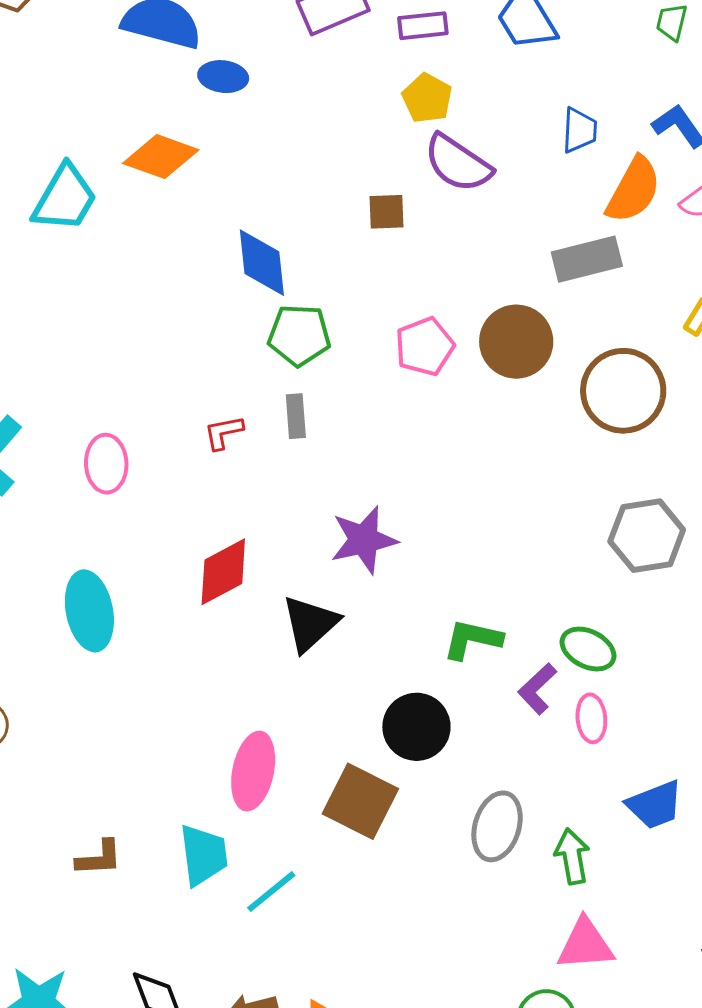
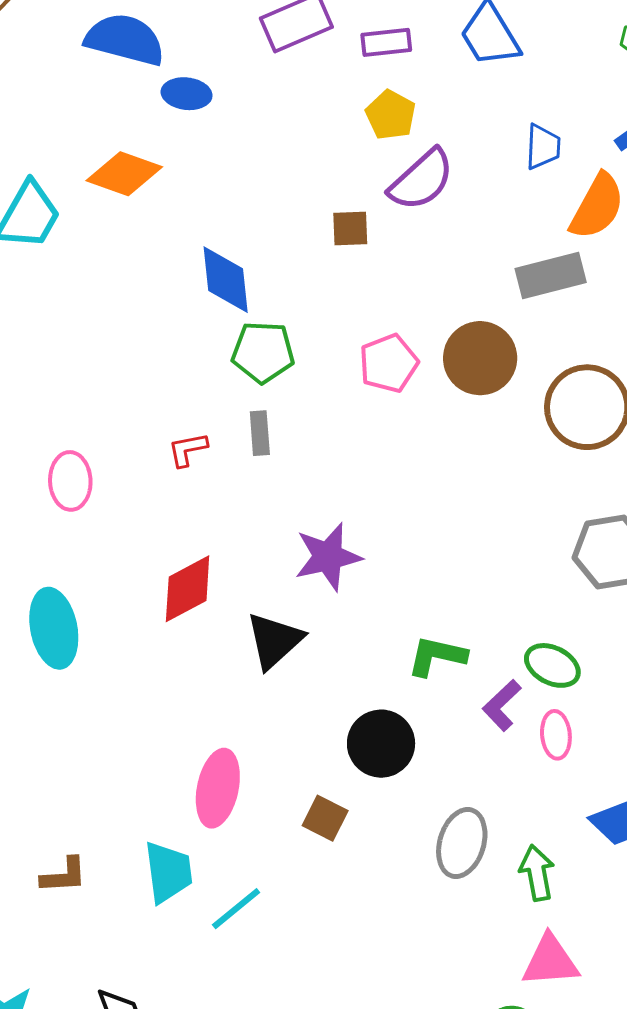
purple semicircle: (458, 163) -> (421, 180), turned -76
brown square: (360, 801) -> (325, 818), size x0.6

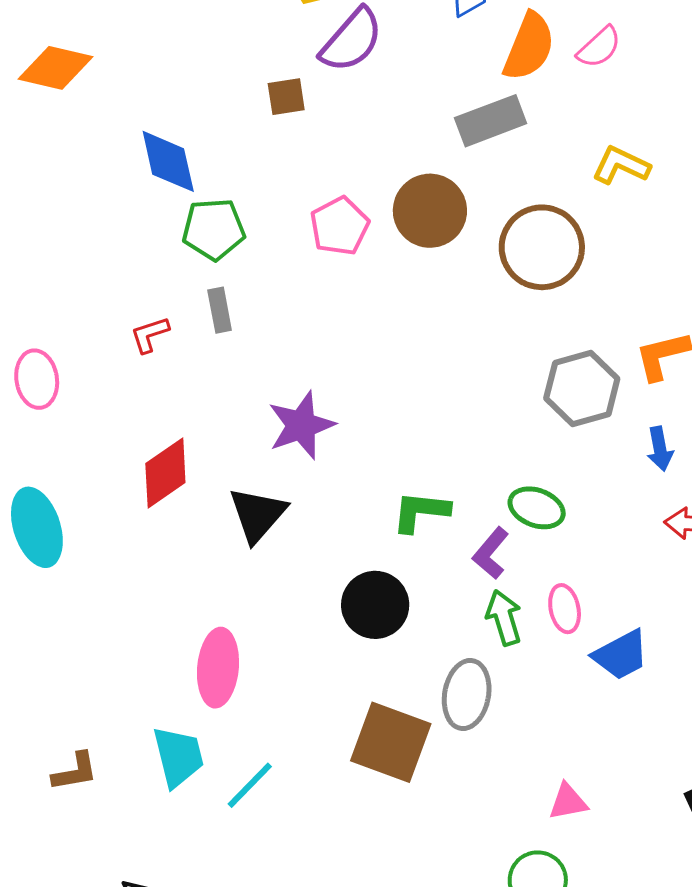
pink ellipse: (556, 735) -> (565, 609), moved
brown square: (325, 818) -> (391, 742), moved, size x1.8
green arrow: (537, 873) -> (504, 618), moved
pink triangle: (550, 961) -> (568, 802), size x0.7

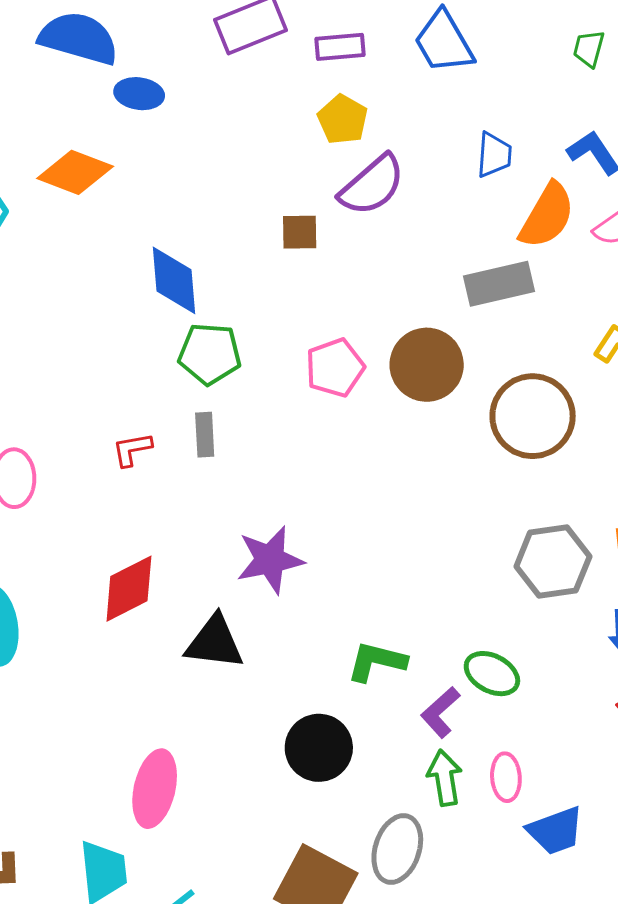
black triangle: (258, 515) -> (215, 642), turned 48

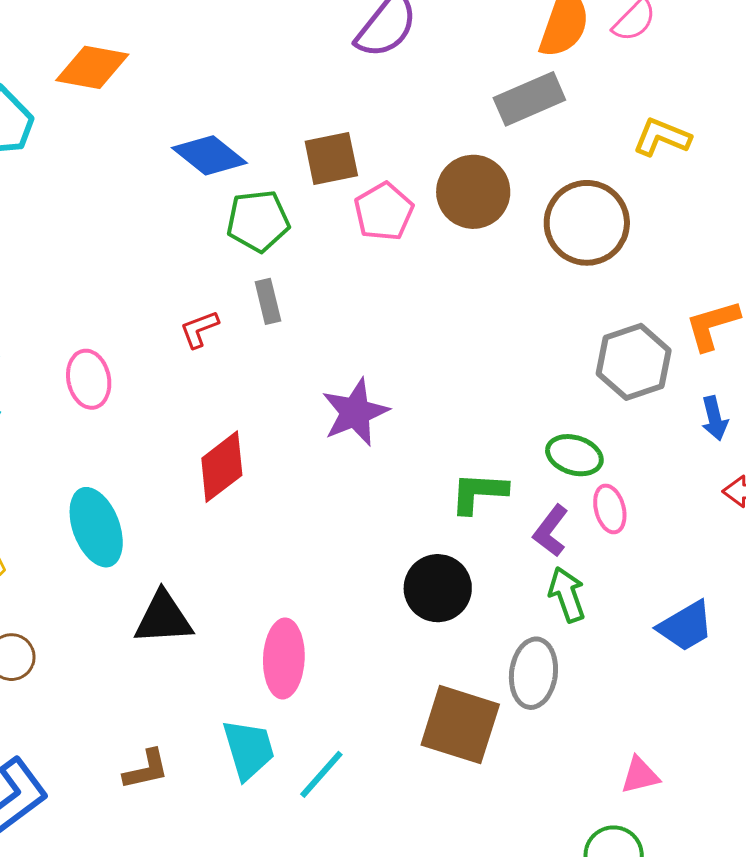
brown square: (300, 232) -> (331, 158), moved, size x1.4
blue diamond: (174, 280) -> (209, 155), turned -36
black triangle: (215, 642) -> (163, 618), moved
green ellipse: (492, 674) -> (574, 455), moved
pink ellipse: (506, 777) -> (610, 509), moved

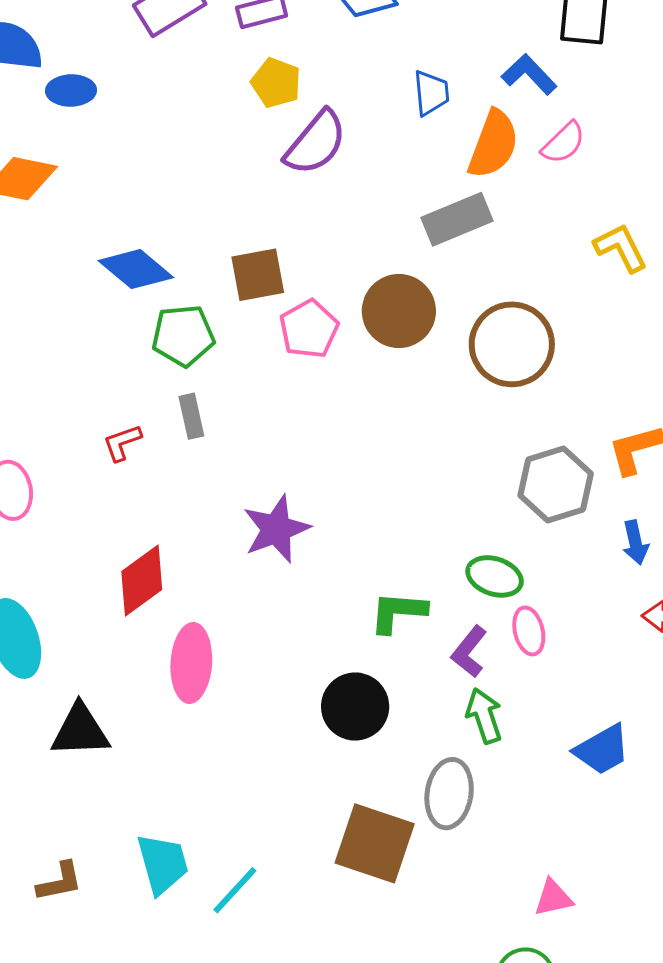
yellow L-shape: (662, 137) -> (621, 248), moved, turned 40
pink ellipse: (284, 658) -> (191, 663), moved

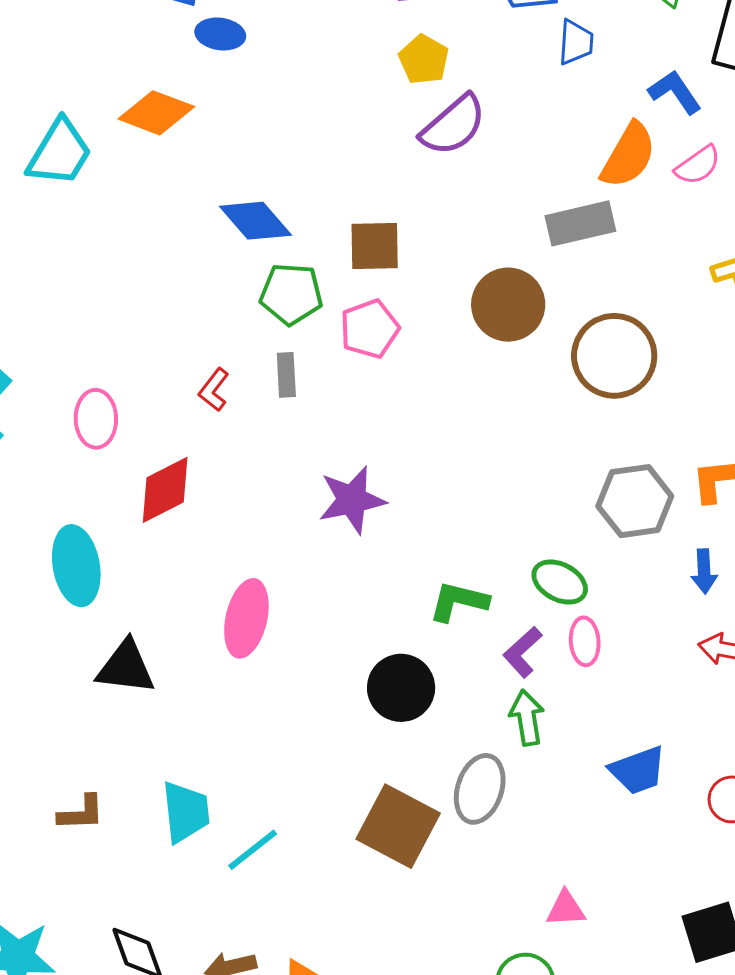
blue trapezoid: (431, 93) -> (576, 42), moved
pink pentagon: (309, 329) -> (370, 329), moved
red L-shape: (122, 443) -> (214, 390), turned -42
red diamond: (142, 581) -> (165, 490), moved

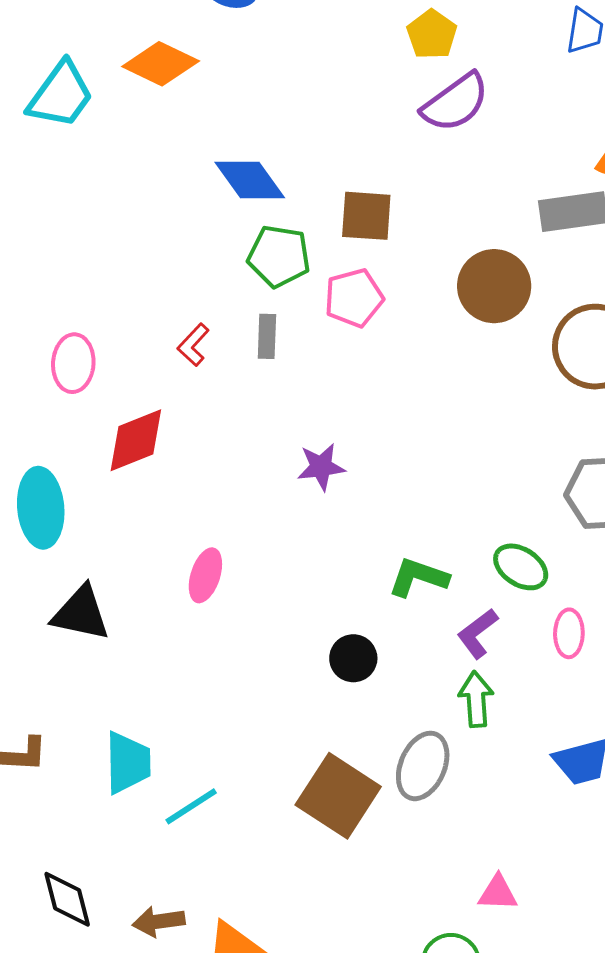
purple star: (352, 500) -> (321, 467), size x0.7
pink ellipse: (246, 618) -> (205, 575), size x0.7
pink ellipse: (585, 641) -> (569, 633), moved
black circle: (401, 688) -> (353, 658), size x0.7

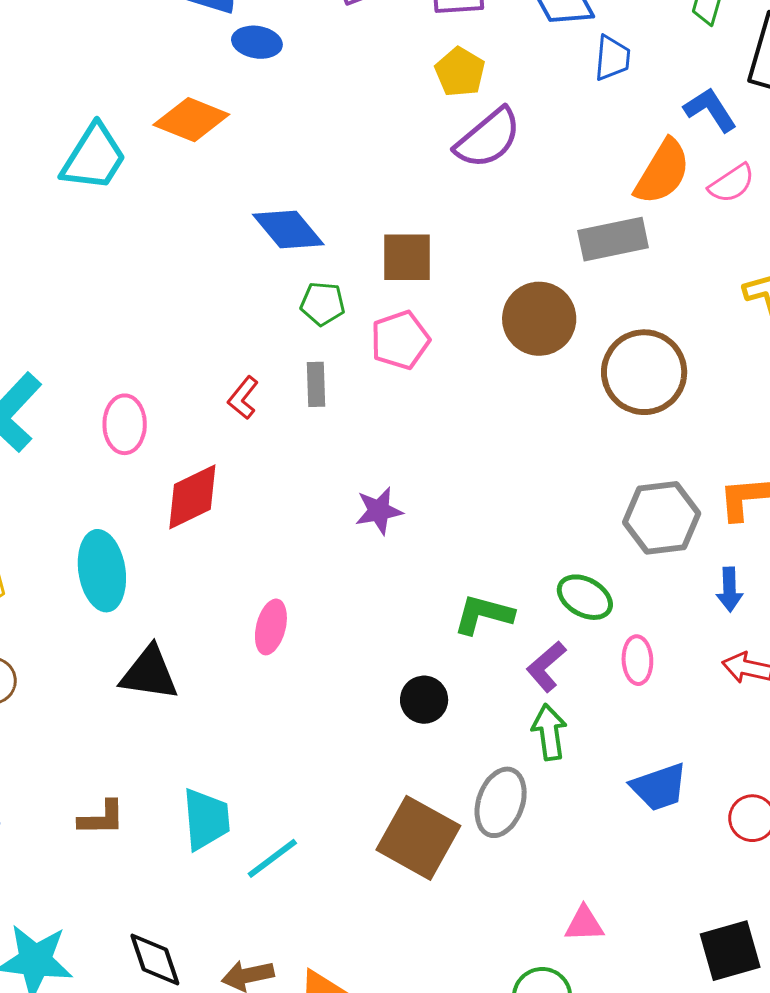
green pentagon: (279, 256) -> (323, 304), size x0.7

